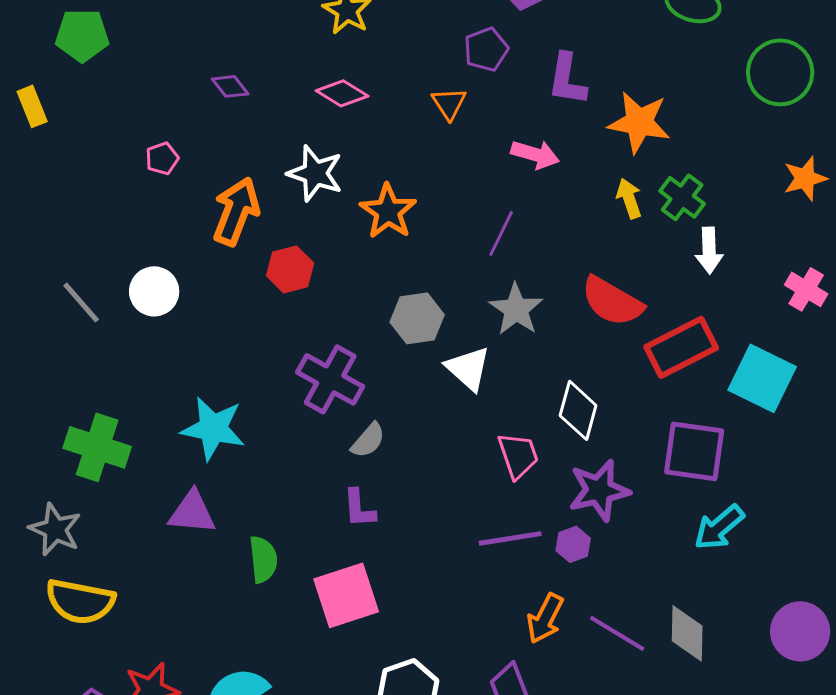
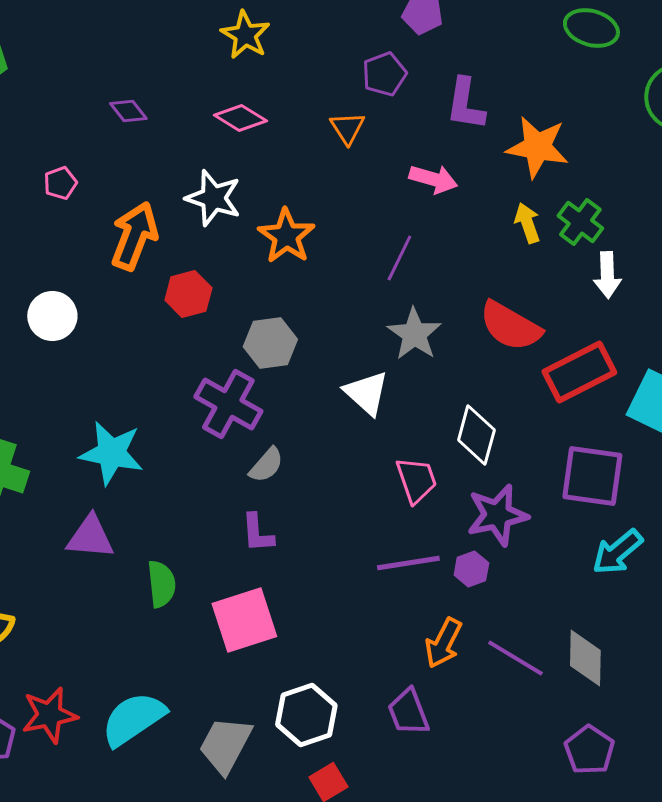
gray hexagon: (417, 318) -> (270, 343), moved

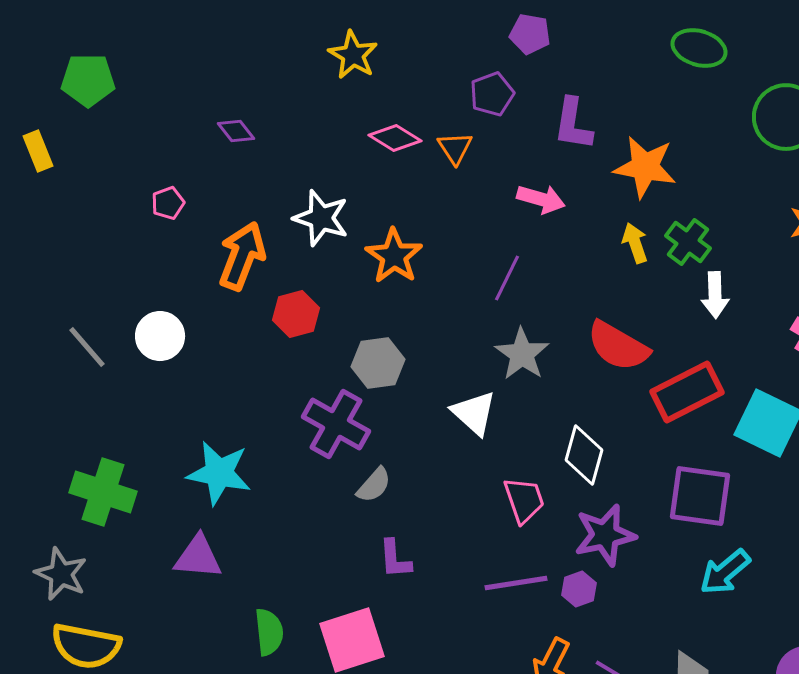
pink diamond: (240, 118) -> (395, 138), moved
purple L-shape: (257, 533) -> (395, 559), moved
green semicircle: (161, 584) -> (269, 632), moved

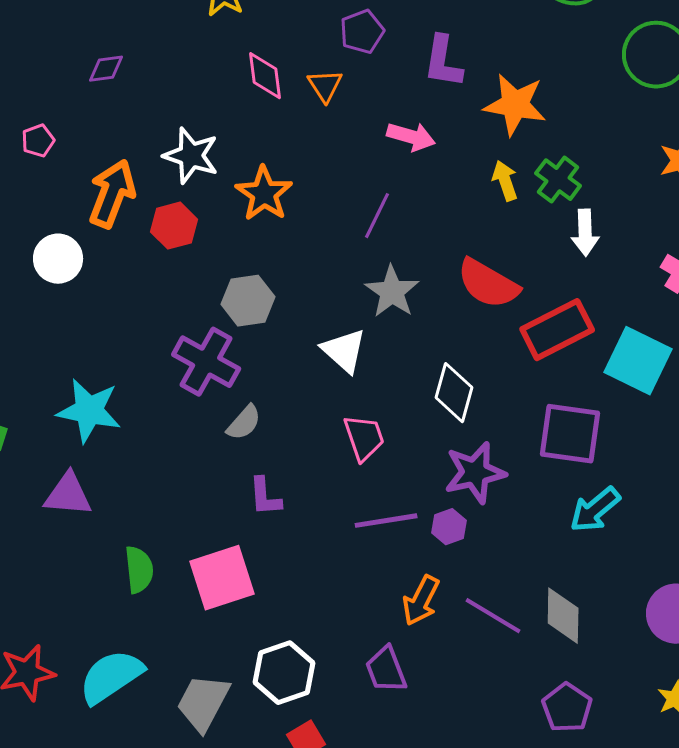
purple diamond: (236, 131) -> (106, 69), turned -60
pink diamond: (395, 138) -> (265, 76), turned 51
red hexagon: (296, 314) -> (174, 226), moved
white circle: (160, 336) -> (58, 259), moved
pink trapezoid: (524, 500) -> (364, 438), moved

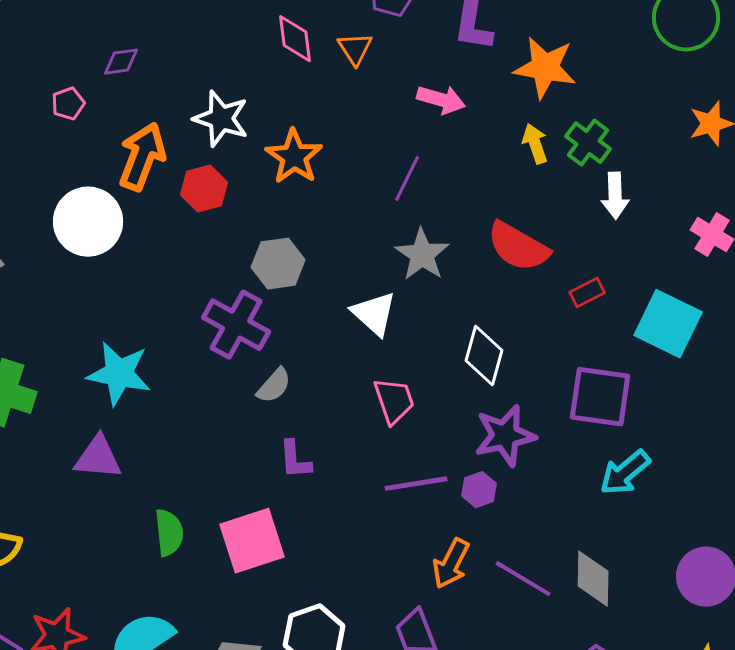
purple diamond: (106, 69) -> (121, 62), moved
white circle: (58, 259) -> (88, 222), size x1.4
red rectangle: (557, 330) -> (587, 293), size x0.5

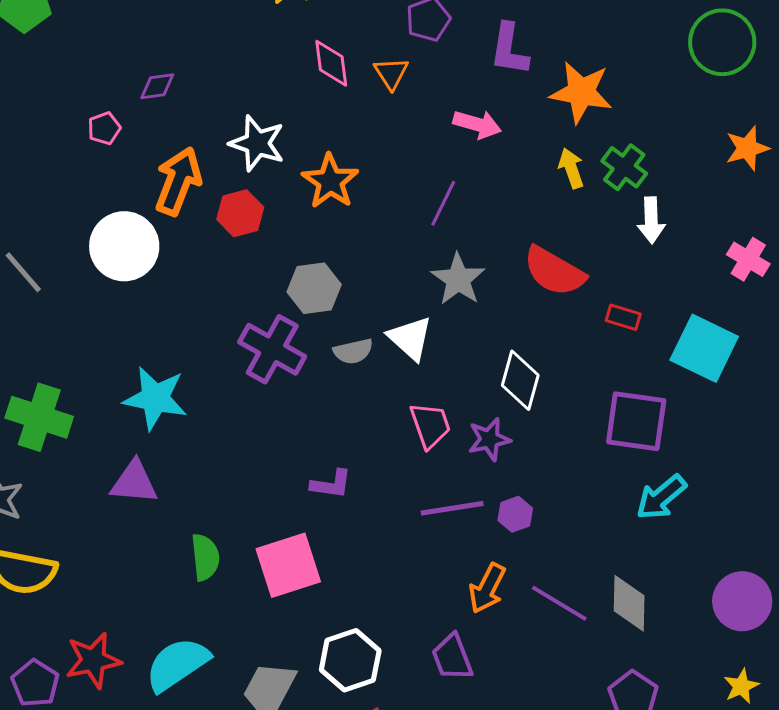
red rectangle: (587, 293) -> (623, 317), turned 44
gray semicircle: (274, 386) -> (353, 351), moved, turned 36
purple star: (505, 436) -> (489, 439), moved, size x0.7
purple L-shape: (295, 460) -> (331, 484), turned -78

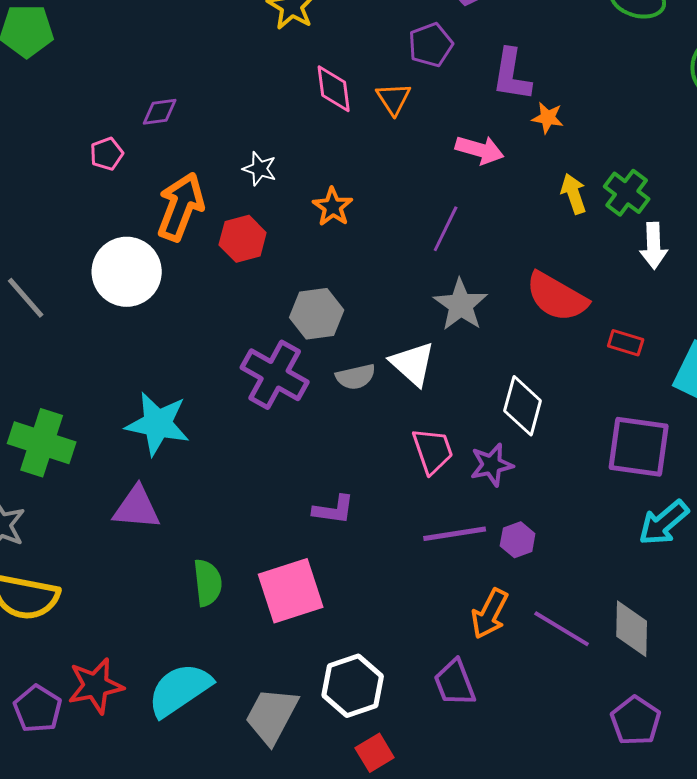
orange star: (581, 92) -> (548, 118), moved, size x0.5
white star: (257, 143) -> (260, 169), size x0.6
orange star: (330, 181) -> (333, 207), size x0.7

